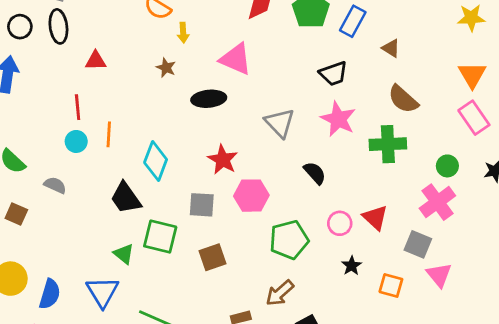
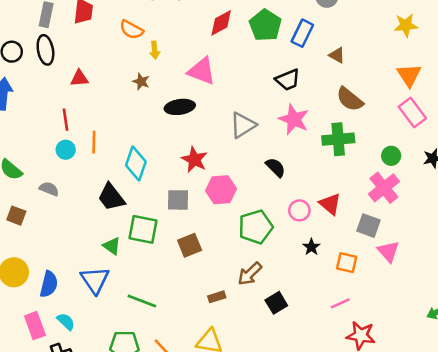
gray triangle: (280, 123) -> (243, 125), turned 44

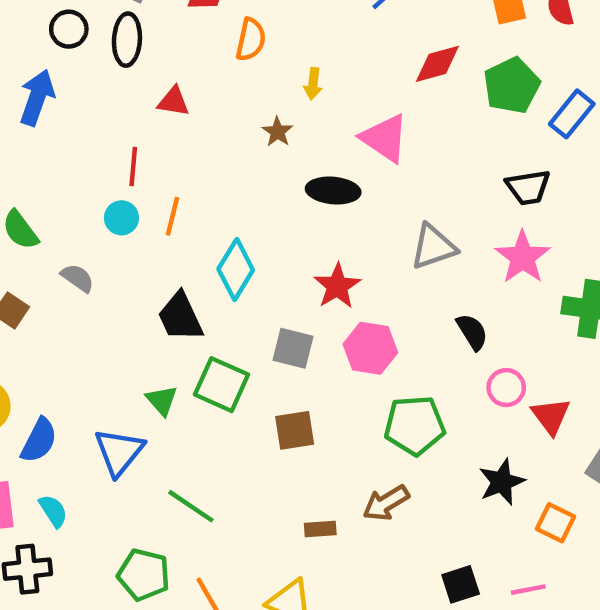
orange semicircle: (131, 30) -> (251, 40), moved, turned -120
pink circle: (299, 210) -> (506, 388), moved
black star: (311, 247) -> (502, 482), size x1.5
black square: (276, 303) -> (461, 584), moved

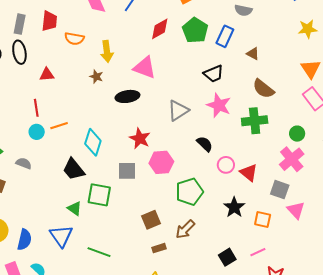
orange semicircle: (251, 40) -> (74, 39), turned 102
yellow arrow: (313, 84) -> (107, 51), size x1.5
orange line: (173, 216) -> (59, 126), turned 72
brown square: (295, 430) -> (151, 220), moved

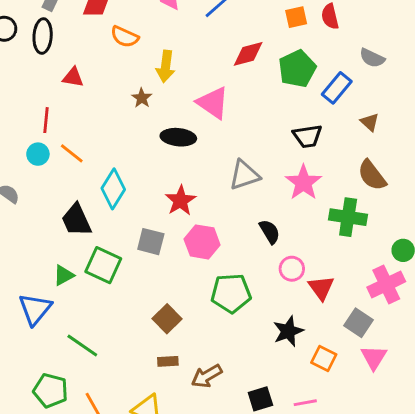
orange line: (59, 126) -> (72, 153), turned 42
green triangle: (75, 208) -> (64, 275), turned 42
brown square: (151, 220) -> (167, 319), turned -36
brown arrow: (185, 229) -> (207, 376), moved

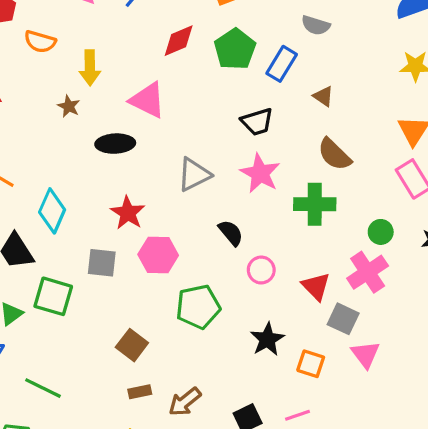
red triangle: (321, 288) -> (316, 286), moved

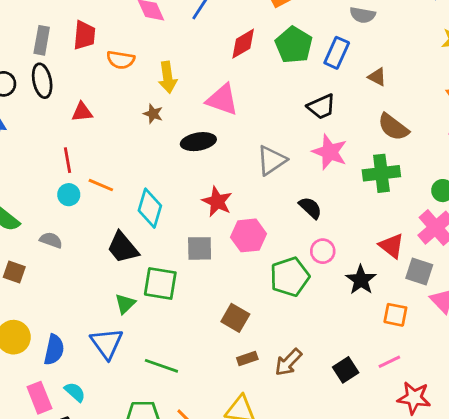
pink circle: (261, 270) -> (323, 251), moved
black star: (267, 339) -> (361, 280), moved

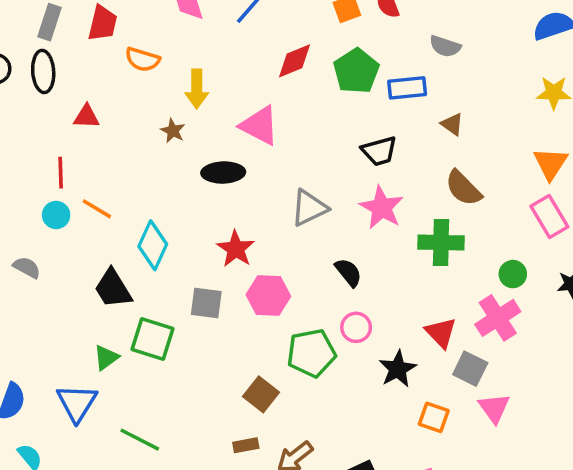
blue rectangle: (337, 53) -> (407, 88), turned 52
brown square: (235, 318) -> (261, 394), moved

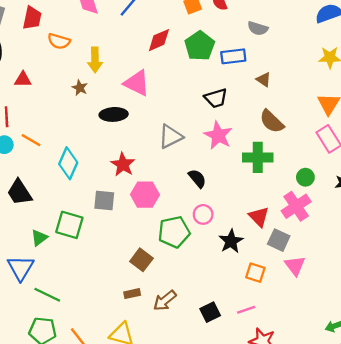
black trapezoid: (113, 289) -> (19, 192), moved
green line: (140, 440) -> (47, 295), moved

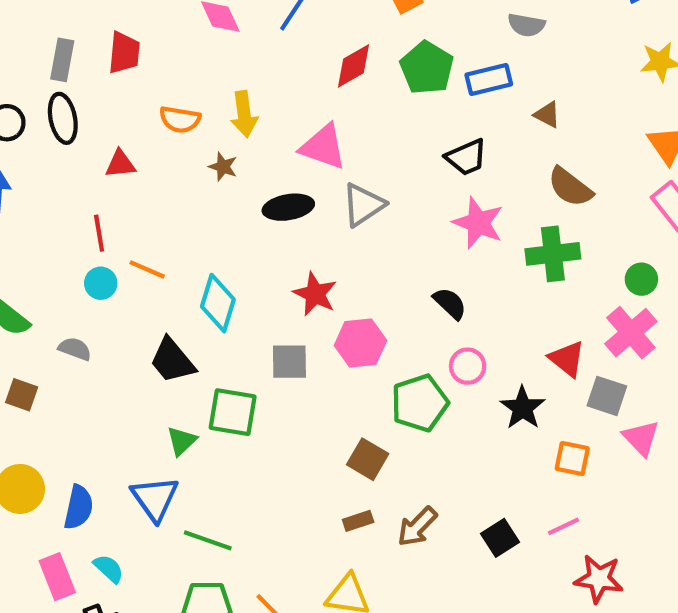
orange semicircle: (59, 41) -> (180, 119), moved
gray triangle: (171, 137) -> (363, 205), moved
black trapezoid: (19, 192) -> (172, 361), moved

